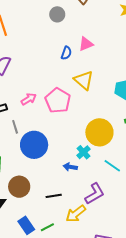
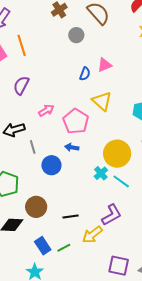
pink arrow: (29, 99) -> (46, 110), moved
blue circle: (34, 145) -> (51, 165), size x0.7
cyan line: (112, 166) -> (121, 181), moved
blue arrow: (70, 167) -> (72, 147), moved

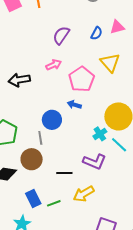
purple semicircle: (21, 85) -> (61, 35), moved
gray line: (33, 147) -> (40, 138), moved
purple L-shape: (112, 215) -> (95, 162), moved, turned 45

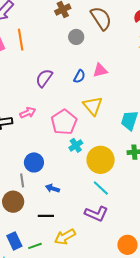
pink arrow: (54, 65) -> (28, 113), moved
blue arrow: (74, 105) -> (53, 188), moved
cyan cross: (100, 134) -> (76, 145), moved
purple L-shape: (95, 162) -> (96, 214), moved

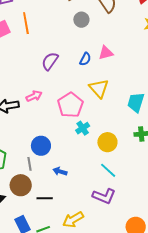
yellow circle: (101, 160) -> (107, 142), size x0.7
black line: (46, 216) -> (45, 198), moved

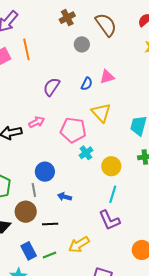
pink pentagon: (70, 105) -> (73, 130), turned -30
cyan line: (108, 170) -> (113, 194), turned 66
purple L-shape: (104, 196) -> (109, 220), turned 45

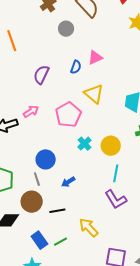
pink pentagon: (73, 130) -> (68, 115), turned -30
cyan cross: (86, 153) -> (84, 144), moved
blue arrow: (65, 197) -> (68, 182), turned -40
yellow arrow: (79, 245) -> (89, 227), turned 85

